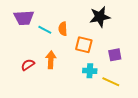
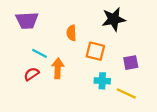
cyan line: (45, 30) -> (40, 53), moved

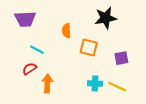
orange arrow: (58, 68) -> (47, 83), moved
cyan cross: (102, 81) -> (95, 83), moved

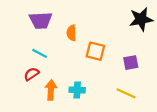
black star: (106, 18) -> (141, 19), moved
purple trapezoid: (25, 19) -> (41, 20), moved
cyan cross: (95, 83) -> (77, 90), moved

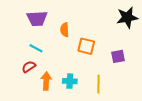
yellow line: (126, 93) -> (99, 84), moved, turned 66

